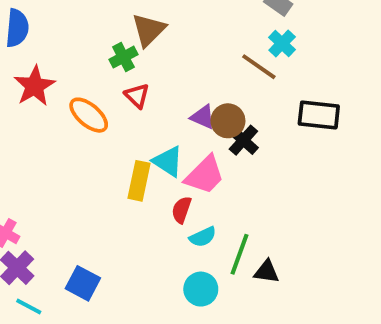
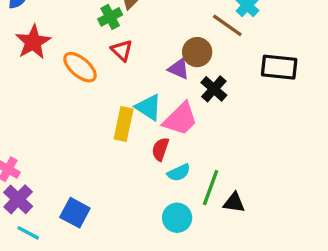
brown circle: (228, 121) -> (197, 52), moved

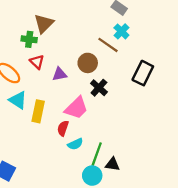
green cross: (110, 17) -> (29, 39), turned 35
black rectangle: (279, 67) -> (143, 73), turned -70
purple triangle: (179, 69) -> (60, 74), moved, turned -35
cyan triangle: (149, 107) -> (18, 100), moved
cyan circle: (177, 218) -> (92, 176), moved

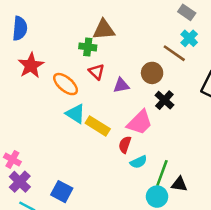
brown triangle: (44, 24) -> (104, 30), turned 40
yellow rectangle: (38, 111) -> (98, 126), turned -70

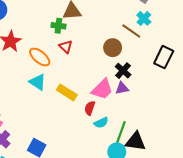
purple triangle: (121, 85) -> (122, 88), moved
cyan triangle: (75, 114) -> (38, 82), moved
black triangle: (179, 184) -> (136, 141), size x1.5

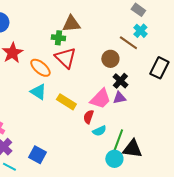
red triangle: (66, 47) -> (65, 58), size x1.6

